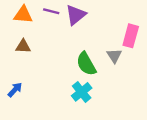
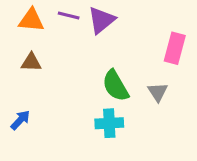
gray triangle: (114, 56) -> (158, 92), moved
cyan cross: (82, 92) -> (109, 123), turned 36

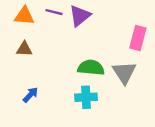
green semicircle: (116, 86) -> (91, 68), turned 125
gray triangle: (158, 92) -> (124, 73), size x1.5
blue arrow: (20, 120) -> (30, 95), moved

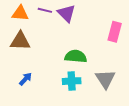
purple triangle: (80, 16) -> (66, 13), turned -36
brown triangle: (24, 49) -> (20, 41), size x1.5
gray triangle: (124, 73) -> (105, 79), moved

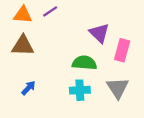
purple line: (45, 10) -> (50, 11), turned -48
purple triangle: (66, 13) -> (99, 33), moved
pink rectangle: (115, 32) -> (122, 50), moved

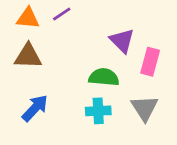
blue arrow: (28, 88) -> (35, 108), size x1.5

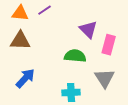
cyan cross: (98, 111) -> (71, 93), moved

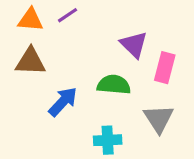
blue arrow: (25, 78) -> (63, 102), moved

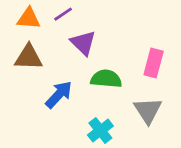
purple triangle: (134, 45) -> (83, 43), moved
cyan cross: (108, 140) -> (100, 131), turned -35

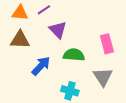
pink rectangle: (154, 63) -> (107, 44), turned -30
cyan cross: (100, 131) -> (70, 91), turned -36

